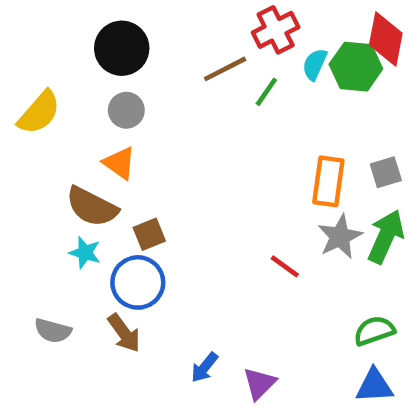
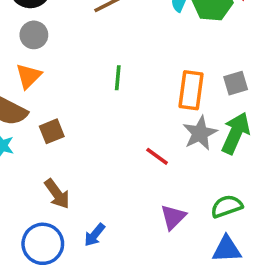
green line: (266, 92) -> (118, 78), moved, turned -30
orange triangle: (119, 163) -> (29, 76), turned 40
blue circle: (138, 282) -> (43, 244), moved
brown arrow: (124, 333) -> (57, 194), moved
purple triangle: (260, 384) -> (173, 217), moved

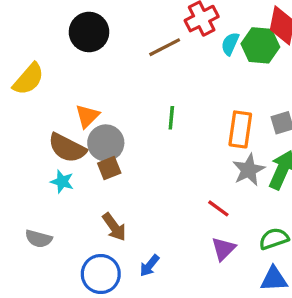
gray circle: (34, 35) -> (106, 143), moved, size x1.4
red line: (157, 156) -> (218, 208), moved

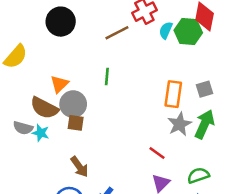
green line: (171, 118) -> (107, 77), moved
brown square: (109, 168) -> (76, 123), turned 30
gray semicircle: (39, 239) -> (23, 128), moved

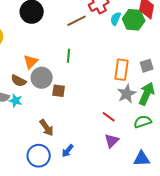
brown semicircle: (44, 108) -> (19, 81), size x0.7
brown square: (76, 123) -> (59, 91), moved
green semicircle: (198, 175) -> (143, 122), moved

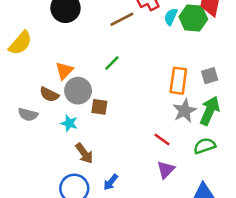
green line: (69, 56) -> (112, 63), turned 40
cyan star: (16, 101) -> (69, 123), moved

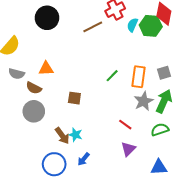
green line: (112, 63) -> (112, 76), moved
orange triangle: (64, 71) -> (46, 69), turned 42
gray circle: (78, 91) -> (34, 111), moved
gray semicircle: (28, 114) -> (17, 74), moved
cyan star: (69, 123) -> (75, 135), moved

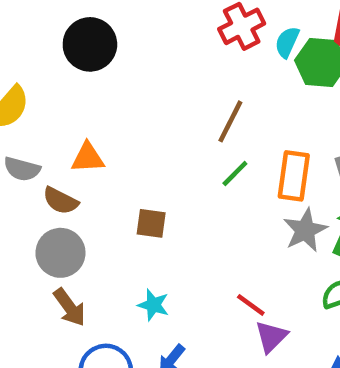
cyan semicircle: (132, 25) -> (287, 42), moved
brown line: (93, 27) -> (230, 121), moved, turned -36
red line: (125, 125) -> (251, 305), moved
brown arrow: (62, 136) -> (70, 307), moved

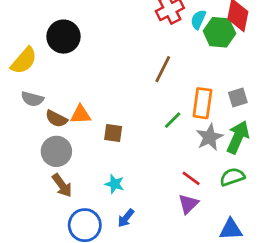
black circle: (90, 44) -> (63, 37), moved
orange triangle: (88, 158) -> (81, 115), moved
green line: (235, 174) -> (173, 120), moved
red line: (251, 305) -> (191, 178), moved

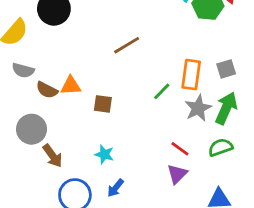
brown line: (163, 69) -> (127, 45), moved, turned 32
gray circle: (56, 151) -> (32, 129), moved

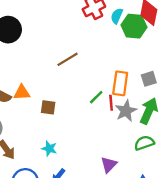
red line: (180, 149) -> (111, 103), moved, turned 49

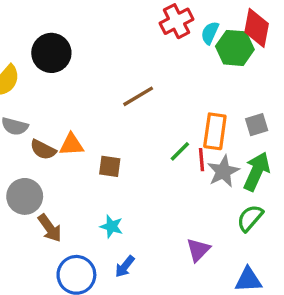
green semicircle: (144, 143) -> (250, 218), turned -30

